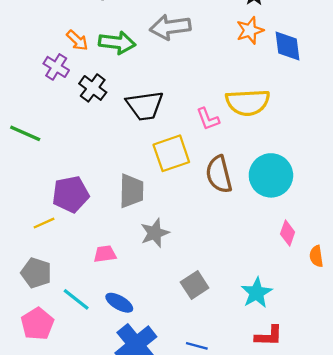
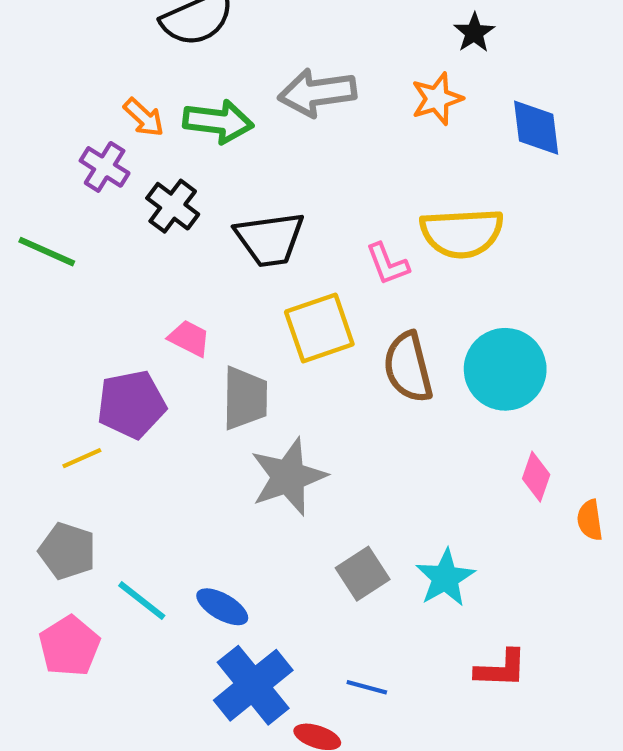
orange star: (250, 30) -> (437, 99), moved
green line: (25, 133) -> (47, 252), moved
gray star: (155, 233) -> (288, 477), size x1.4
pink trapezoid: (105, 254) -> (189, 338), moved, turned 35
cyan star: (257, 293) -> (445, 578), moved

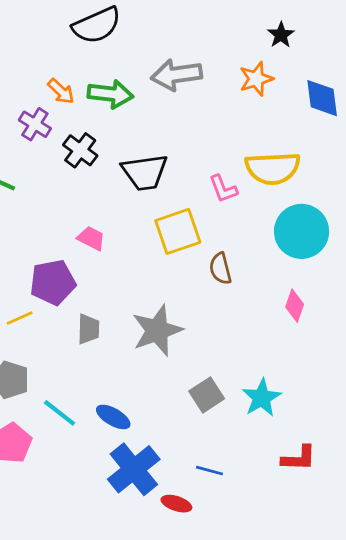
brown semicircle: (408, 367) -> (220, 269), moved, size x0.7
cyan circle: (505, 369) -> (302, 231), moved
gray trapezoid: (245, 398) -> (88, 329), moved, size x0.7
pink diamond: (536, 477) -> (295, 306), moved

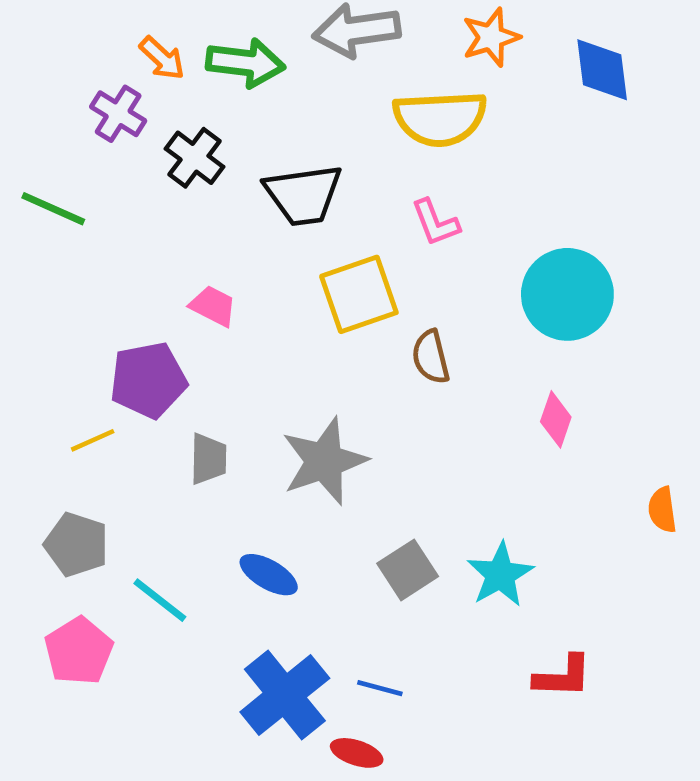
yellow semicircle: (273, 168) -> (440, 118), moved
blue ellipse: (113, 417) -> (269, 575), moved
blue line: (209, 471) -> (380, 688), moved

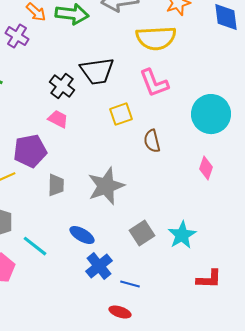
black cross: (195, 158) -> (62, 86), moved
pink L-shape: (435, 223) -> (154, 83), size x1.4
yellow square: (359, 294) -> (121, 114), size x0.7
blue cross: (285, 695) -> (99, 266), moved, size x0.7

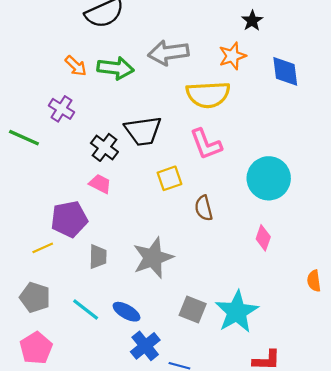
purple cross: (17, 36) -> (61, 109), moved
gray square: (142, 233) -> (193, 310), turned -35
cyan star: (182, 235) -> (237, 312), size x1.4
cyan line: (35, 246) -> (86, 310), moved

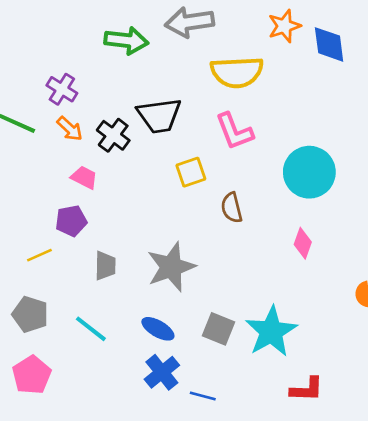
orange star: (232, 56) -> (284, 26), moved
orange arrow: (76, 66) -> (70, 129), moved
pink trapezoid: (100, 184) -> (84, 177), moved
purple pentagon: (69, 219) -> (71, 221), size x0.7
blue ellipse: (126, 312) -> (158, 329), moved

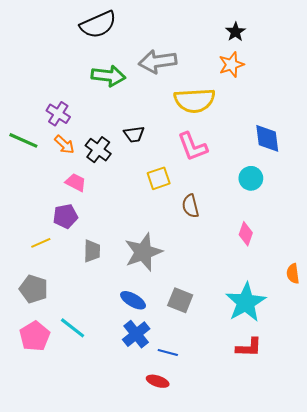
blue diamond: (329, 44) -> (267, 138), moved
black trapezoid: (159, 116) -> (134, 134), size x0.6
cyan circle: (309, 172) -> (251, 178), size x0.6
cyan line: (91, 329) -> (73, 328), moved
cyan star: (271, 331) -> (246, 302), moved

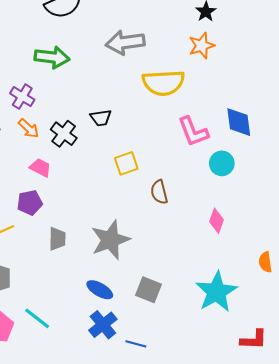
green arrow: (108, 76) -> (52, 57), moved
pink L-shape: (192, 147) -> (193, 132), moved
red L-shape: (249, 347) -> (254, 340), moved

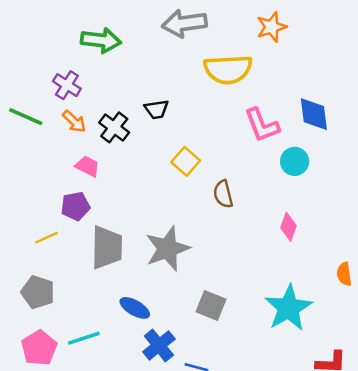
yellow square: (126, 163) -> (186, 161), turned -30
gray trapezoid: (57, 239) -> (107, 247), size x1.6
blue ellipse: (100, 290) -> (135, 308), moved
cyan line: (37, 318) -> (84, 338), turned -56

